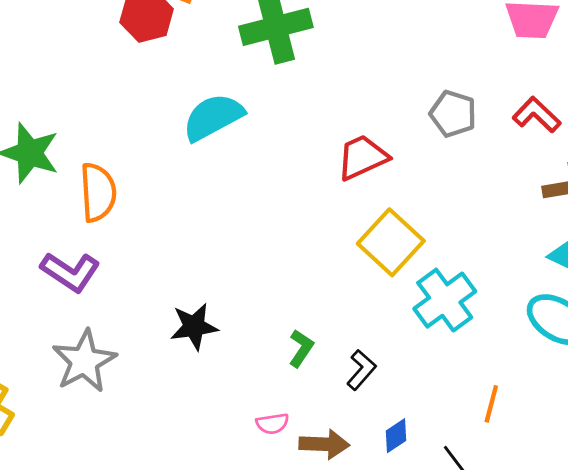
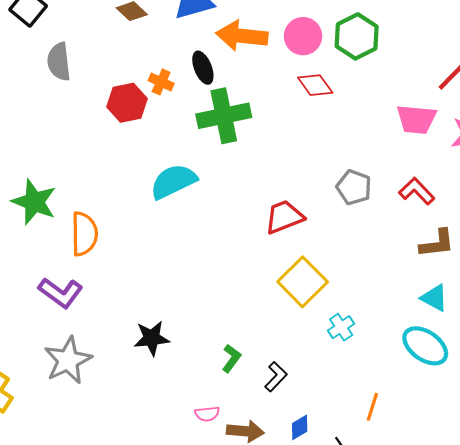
cyan cross: (445, 300) -> (341, 327), size x0.6

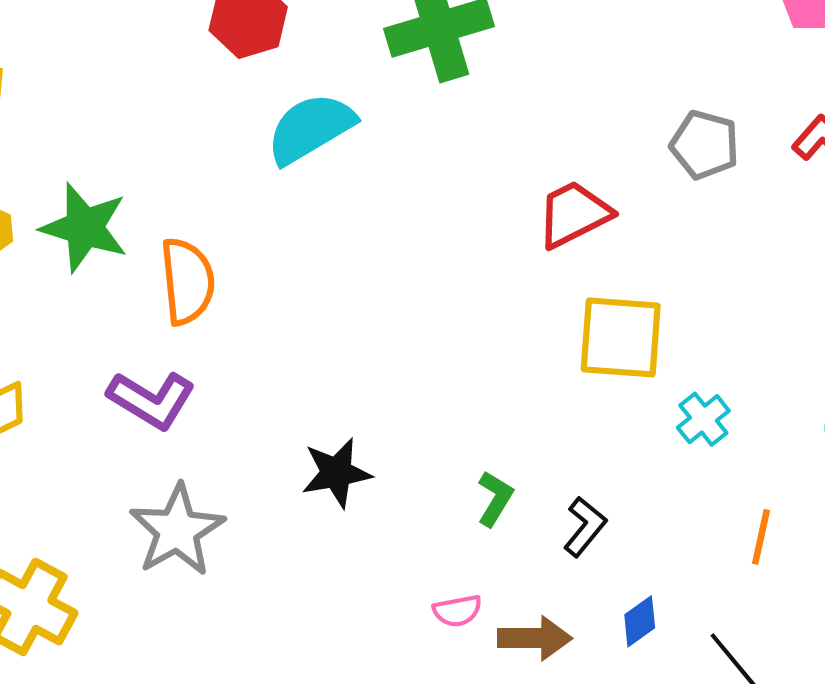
cyan semicircle: (173, 181) -> (311, 128), moved
yellow square: (303, 282) -> (621, 337), turned -36
orange line: (372, 407) -> (761, 537), moved

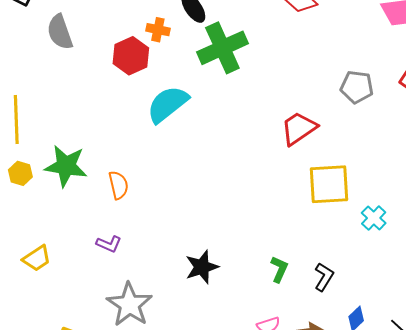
orange semicircle: (187, 281) -> (118, 185), size x0.7
purple L-shape: (151, 400) -> (109, 244), size x0.6

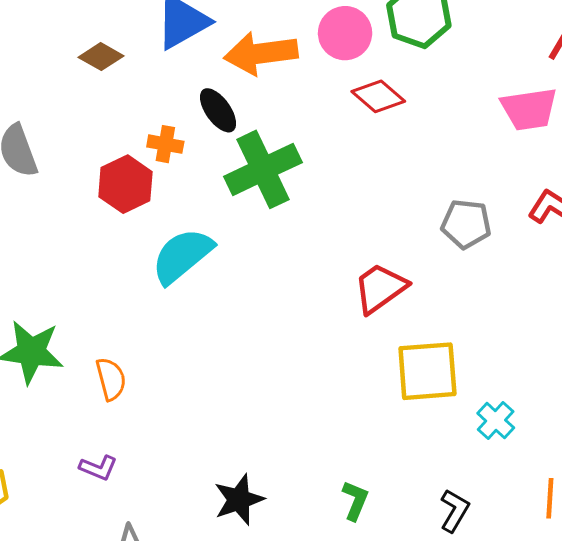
black L-shape: (324, 277) -> (454, 511), moved

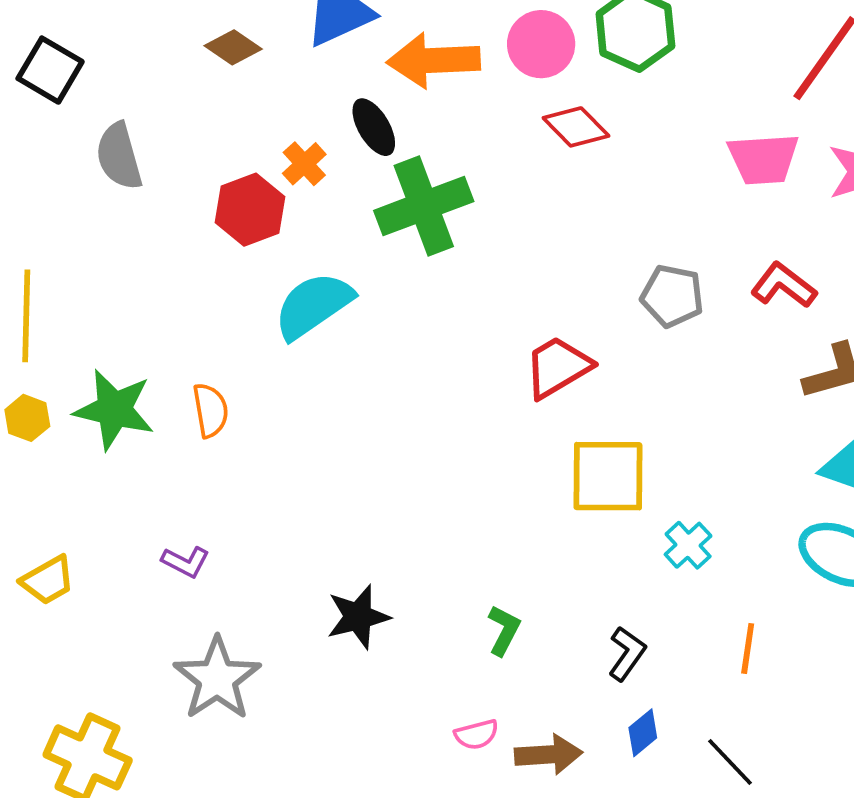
orange cross: (165, 144) -> (304, 164), turned 32
orange semicircle: (111, 379) -> (210, 410), moved

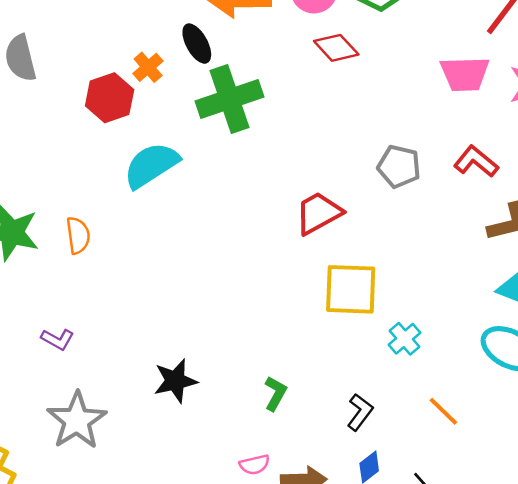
orange line: (748, 648) -> (443, 411), turned -56

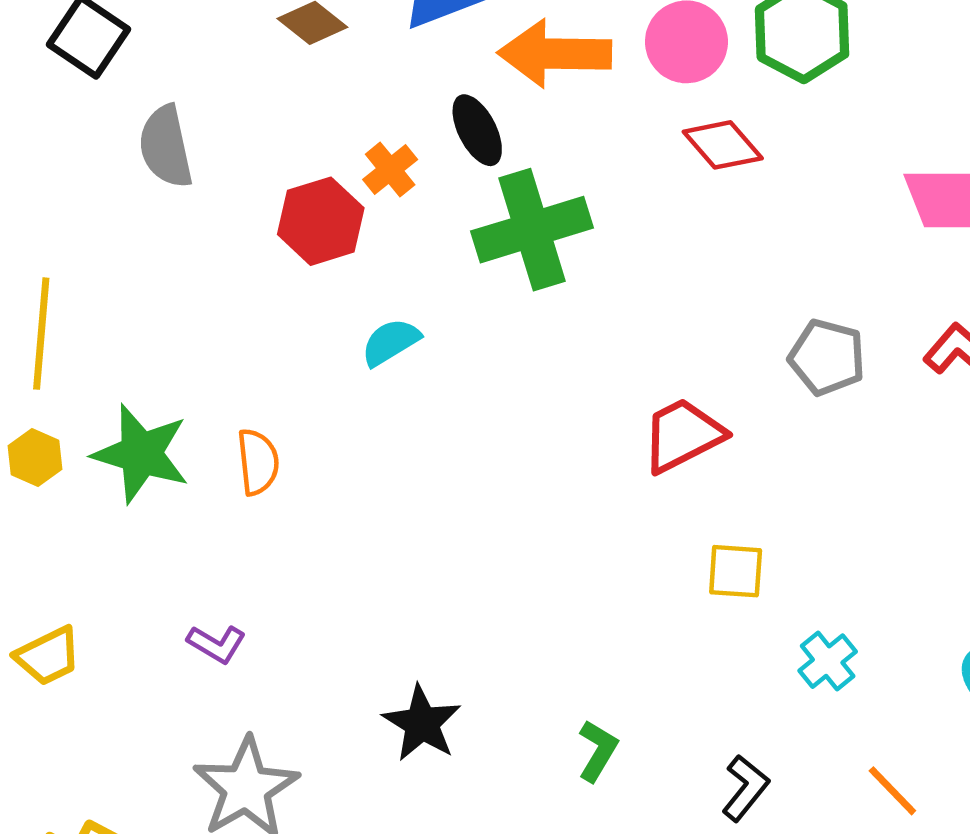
cyan semicircle: (151, 165) -> (391, 342), size x0.6
yellow square: (351, 289) -> (736, 571), size x0.6
black star: (175, 381) -> (422, 723), turned -30

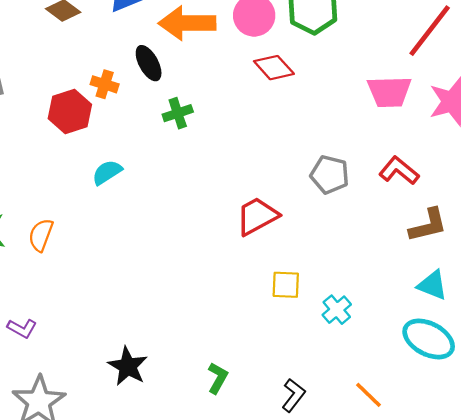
orange cross: (390, 169) -> (105, 84), turned -32
green cross: (532, 230) -> (178, 113), size x0.5
orange semicircle: (258, 462) -> (41, 235), turned -152
cyan cross: (828, 661) -> (337, 310), moved

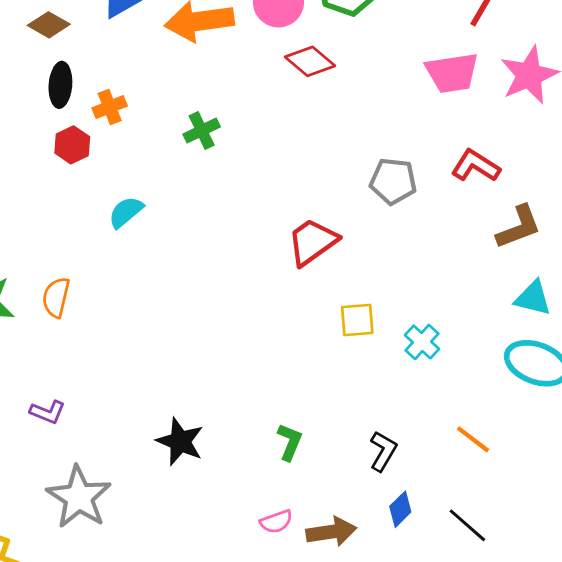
black ellipse: (149, 63) -> (60, 85), moved, turned 40
orange cross: (105, 84) -> (110, 107), turned -32
red hexagon: (70, 111) -> (72, 145), size x0.7

